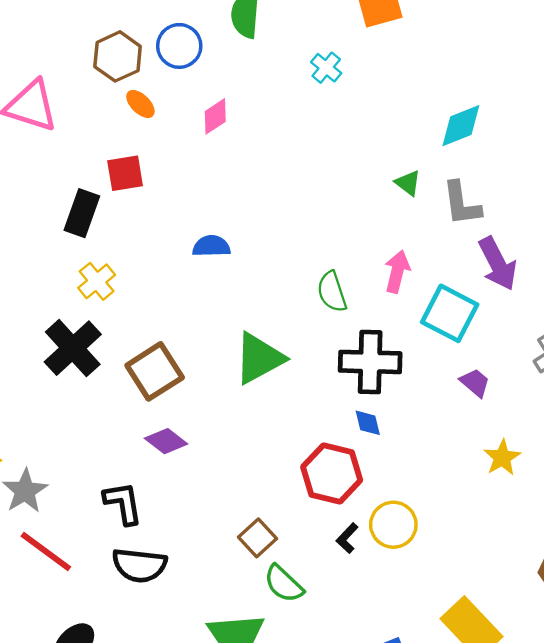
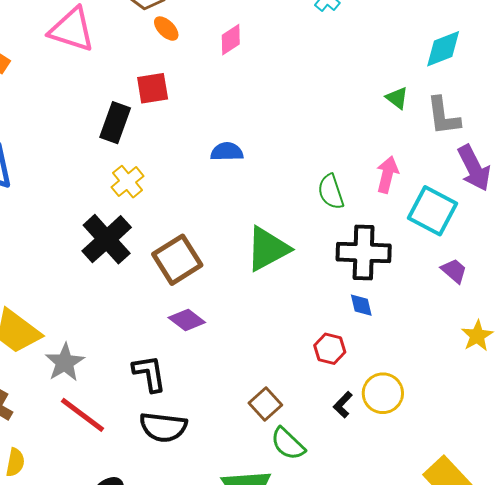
red hexagon: (332, 474) -> (330, 349), size x0.6

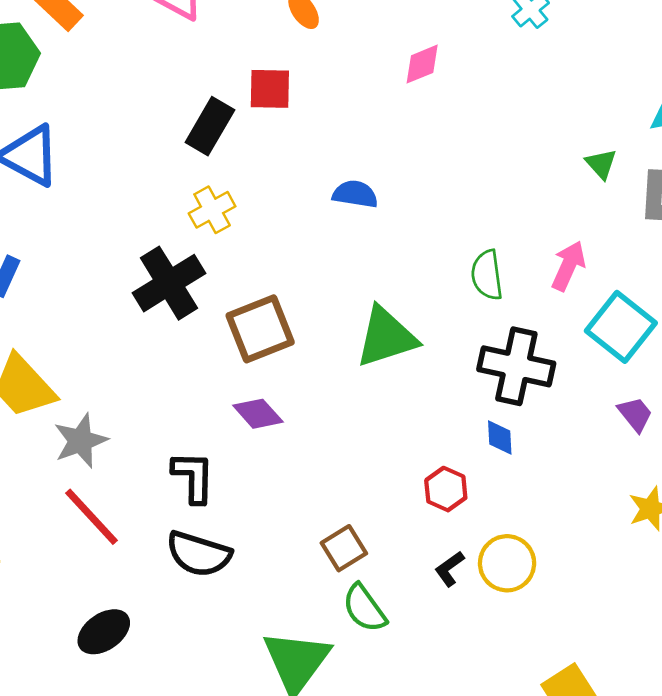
pink diamond: (231, 40) -> (422, 64), moved

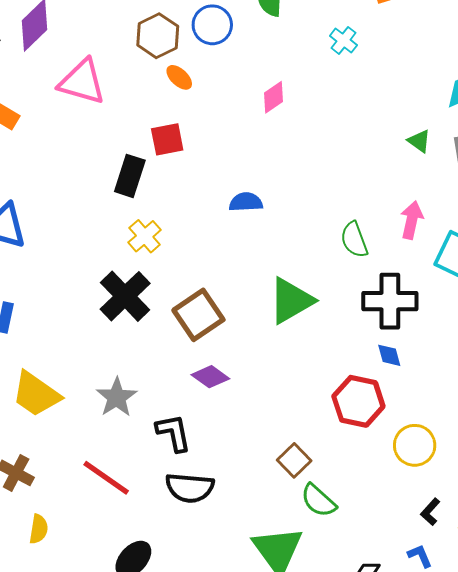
gray star: (81, 441) -> (117, 397), moved
red hexagon: (446, 489) -> (358, 401), size x1.6
black L-shape: (450, 569) -> (430, 512), moved

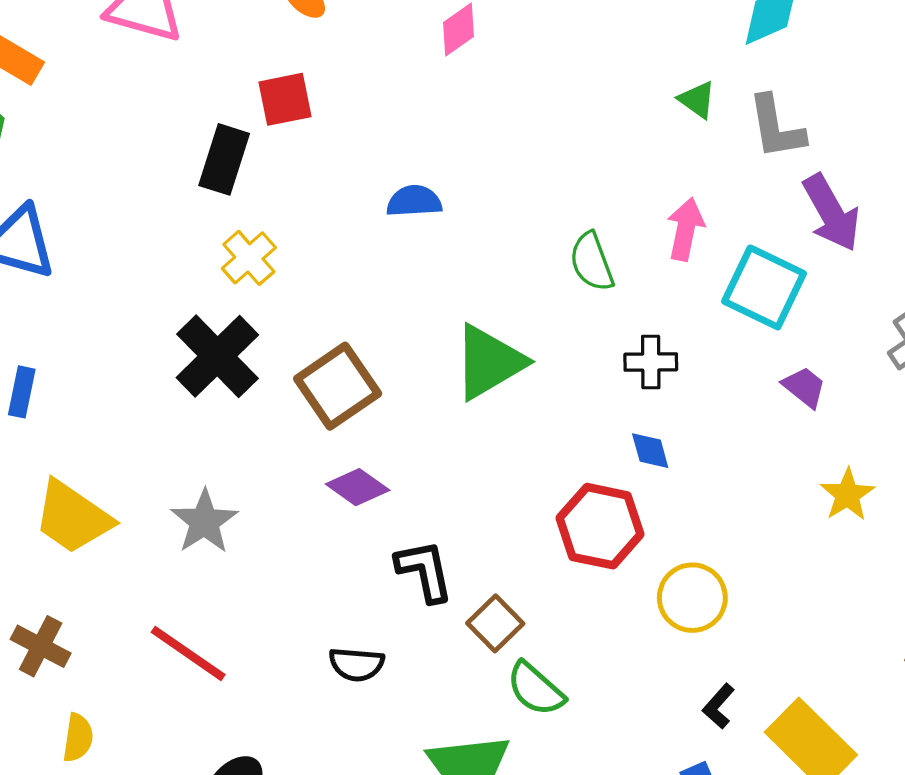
black cross: (390, 301) -> (651, 362), size x0.6
black L-shape: (174, 433) -> (424, 571), moved
black semicircle: (190, 488) -> (357, 664), moved, size x0.7

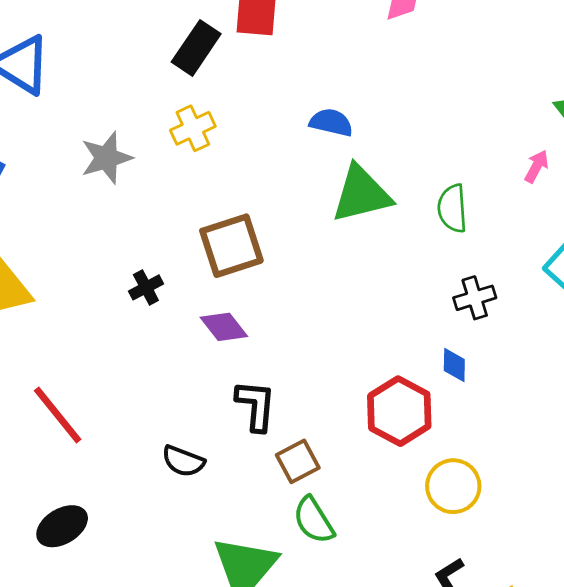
pink arrow: (686, 229) -> (537, 166), moved, size x0.7
black cross: (217, 356) -> (146, 287), moved, size x0.5
green triangle: (489, 362) -> (361, 194), moved
black cross: (651, 362) -> (475, 298), turned -33
gray star: (204, 522) -> (106, 158), moved

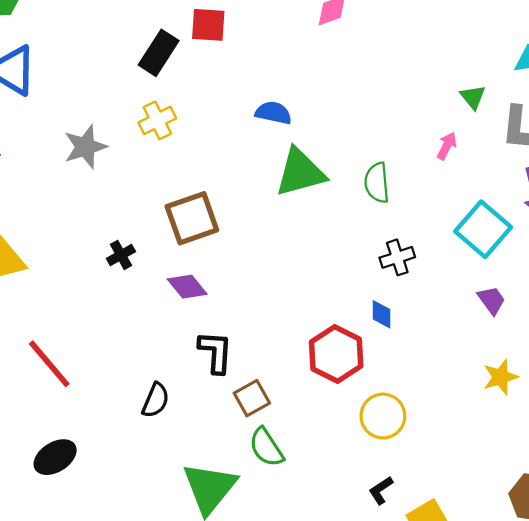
black semicircle: (183, 461) -> (156, 400), turned -87

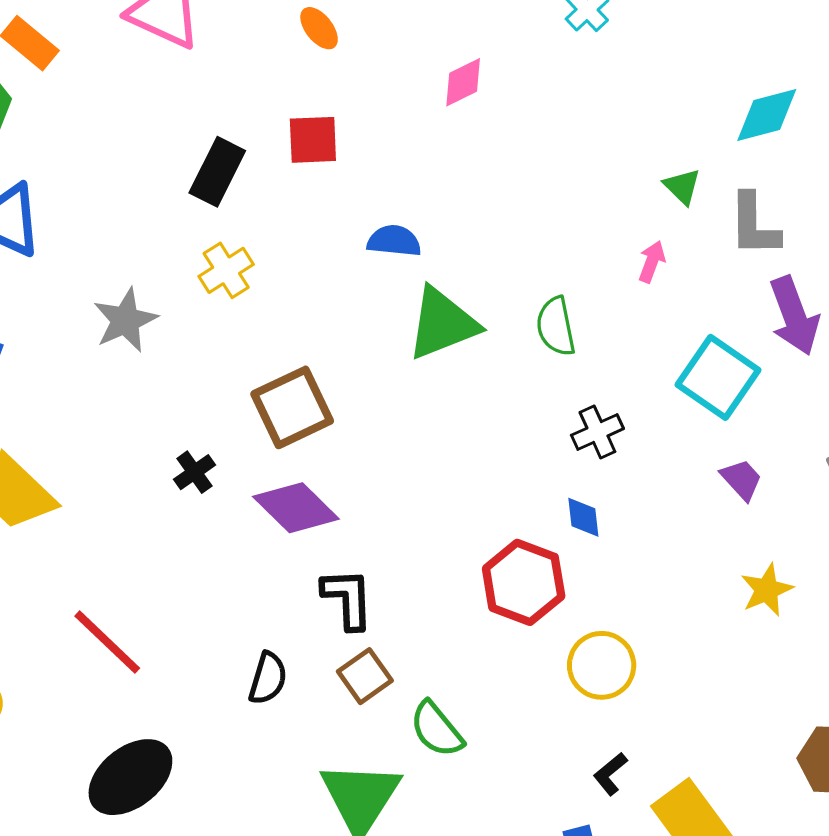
red square: (208, 25) -> (313, 140), moved
purple diamond: (187, 287) -> (296, 508), size x1.4
brown square: (252, 398) -> (365, 676), moved
black ellipse: (55, 457) -> (130, 777), size x1.4

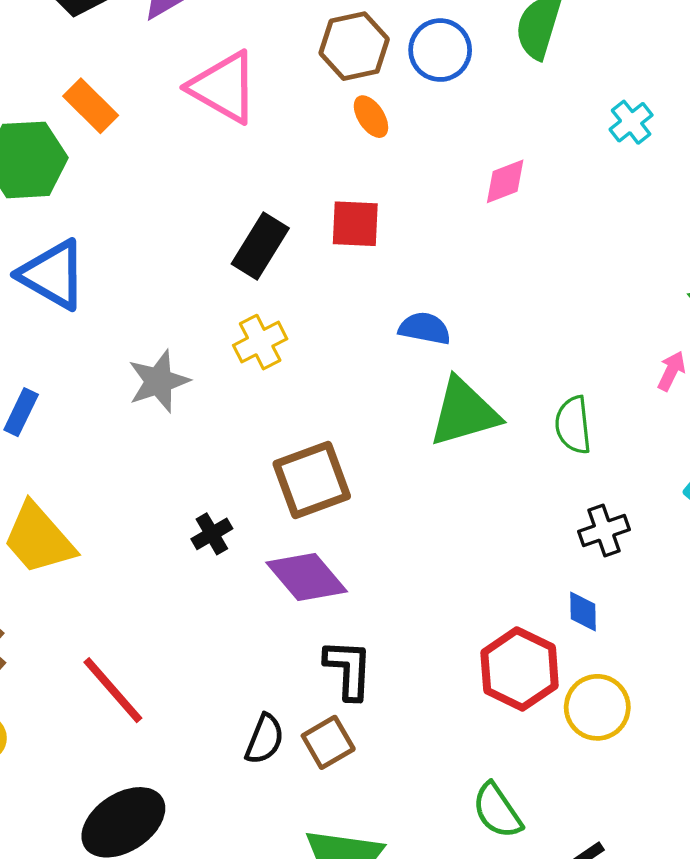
yellow circle: (602, 665) -> (597, 707), moved
brown square: (365, 676) -> (328, 742), moved
green semicircle: (437, 729) -> (497, 811), moved

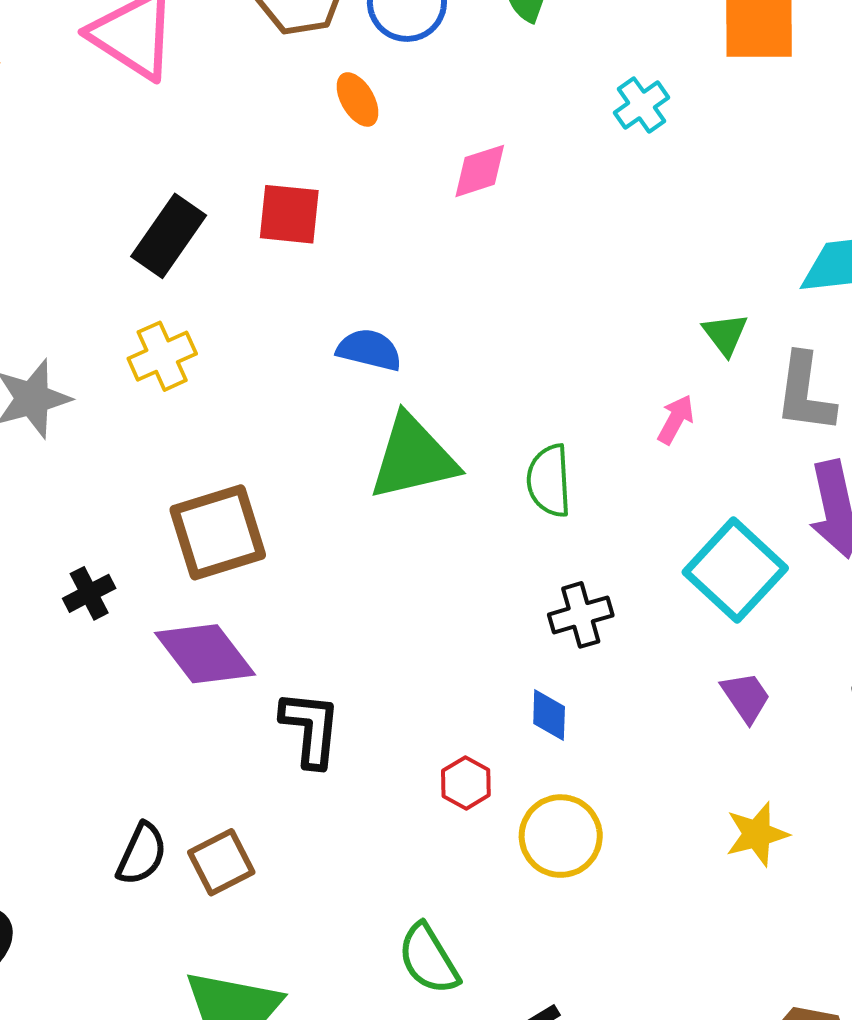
orange ellipse: (371, 117) -> (357, 99), moved
black L-shape: (348, 669) -> (311, 729), moved
red hexagon: (520, 669) -> (466, 783), size x0.5

